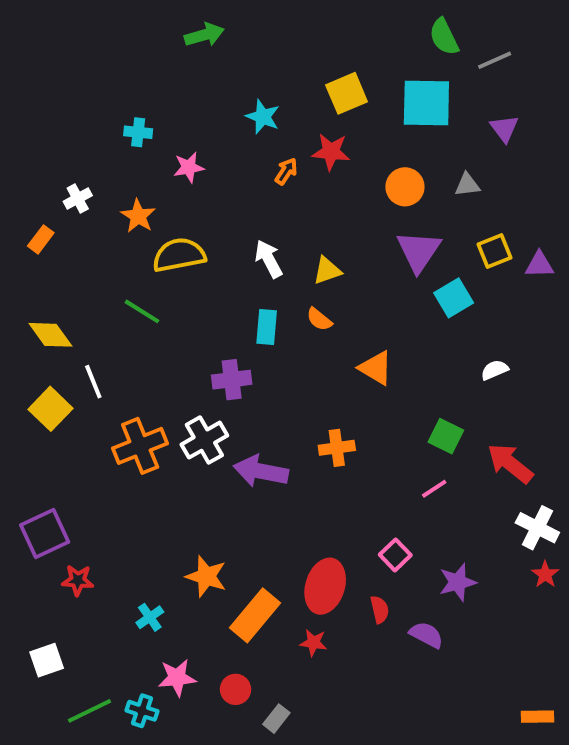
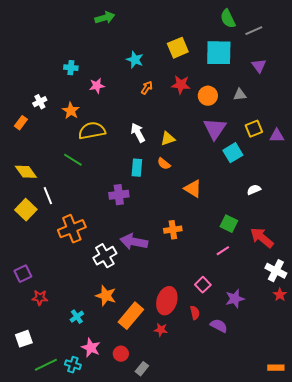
red star: (331, 152) -> (181, 85), moved
white cross: (204, 440) -> (105, 256), moved
purple square: (45, 534) -> (23, 274), size x0.7
pink star: (177, 678) -> (91, 348), turned 30

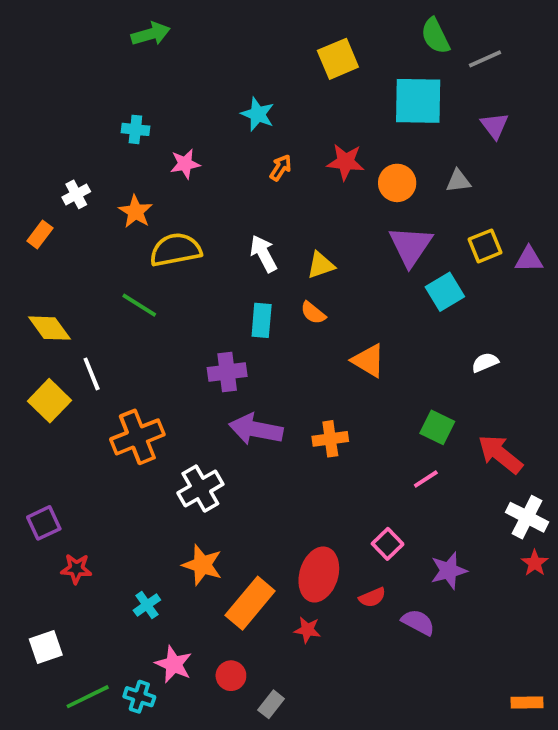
green arrow: (105, 18) -> (151, 34), moved
yellow square: (178, 48) -> (338, 59), moved
purple arrow: (134, 242) -> (256, 429), moved
red semicircle: (195, 313) -> (372, 597), turned 80

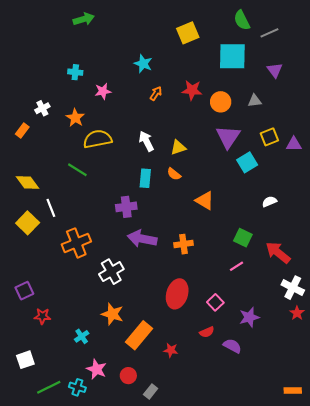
red ellipse: (319, 574) -> (177, 294), moved

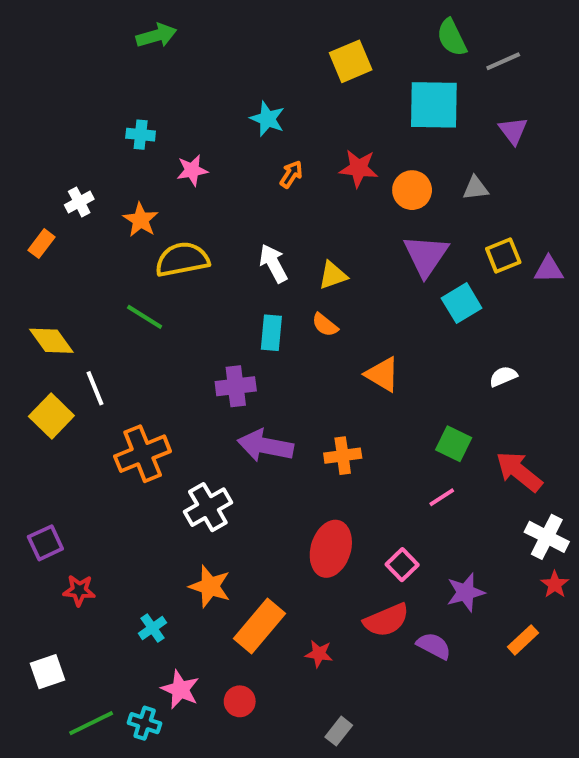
red semicircle: (207, 332) -> (386, 620), size x1.6
orange rectangle: (293, 390) -> (523, 640), moved, turned -42
gray rectangle: (151, 392) -> (339, 731), moved

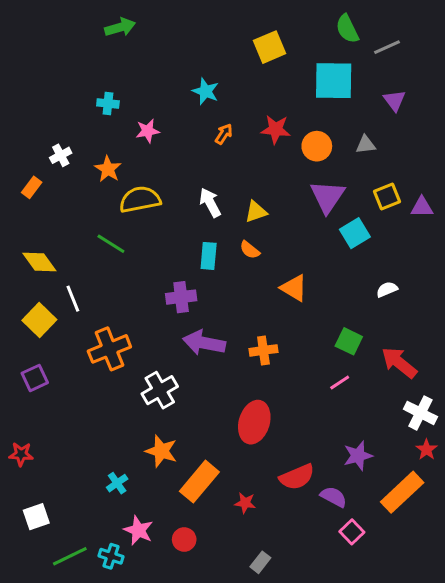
purple square: (45, 543) -> (35, 378), moved
pink square: (402, 565) -> (352, 532), moved
red star: (79, 590) -> (21, 454), moved
orange rectangle: (523, 640) -> (402, 492), size x1.8

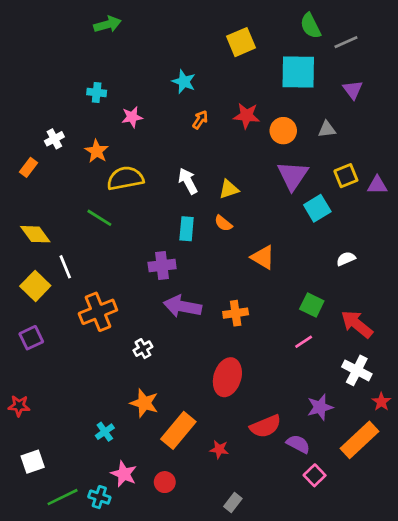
white cross: (160, 390) -> (143, 349), size x0.6
white cross: (420, 413) -> (357, 370), moved

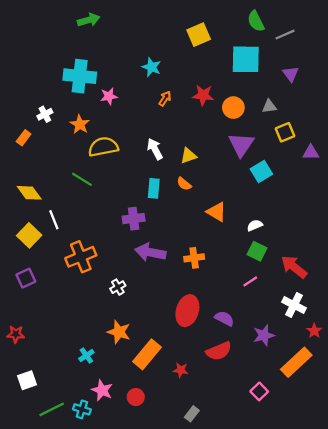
cyan cross: (97, 92) -> (80, 76), size x2.0
yellow square: (346, 176) -> (285, 132), moved
white semicircle: (346, 259) -> (255, 225), moved
purple semicircle: (298, 444) -> (224, 318), moved

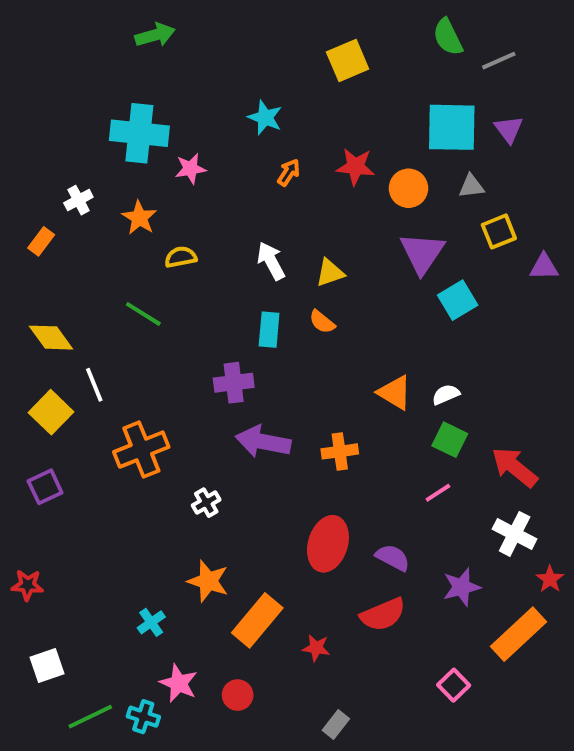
cyan square: (246, 59) -> (452, 127), moved
yellow semicircle: (103, 147) -> (181, 257), size x0.6
orange triangle: (217, 212) -> (395, 393), moved

